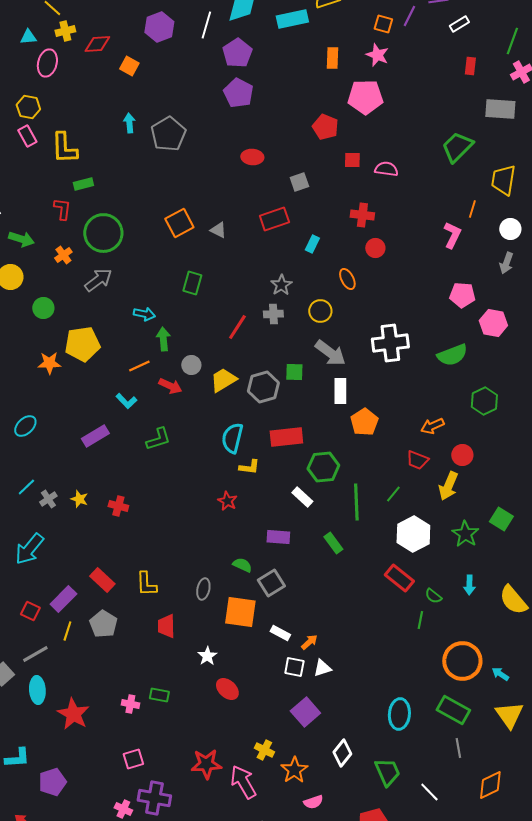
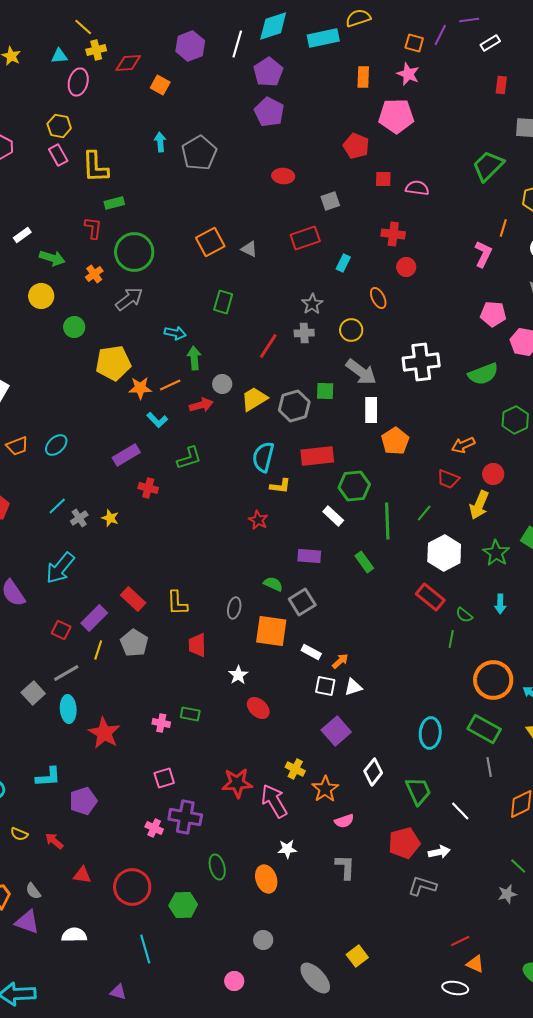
orange star: (49, 363) -> (140, 388), moved
red arrow: (170, 386) -> (201, 405), turned -40
red cross: (118, 506) -> (148, 488), moved

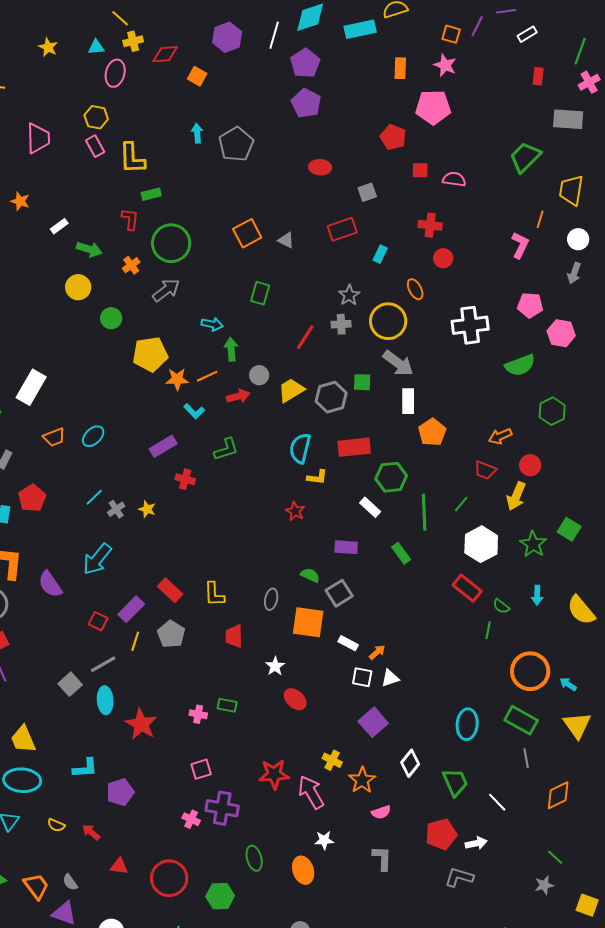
yellow circle: (351, 330) -> (388, 321), size x1.6
white cross: (421, 362) -> (470, 325), moved

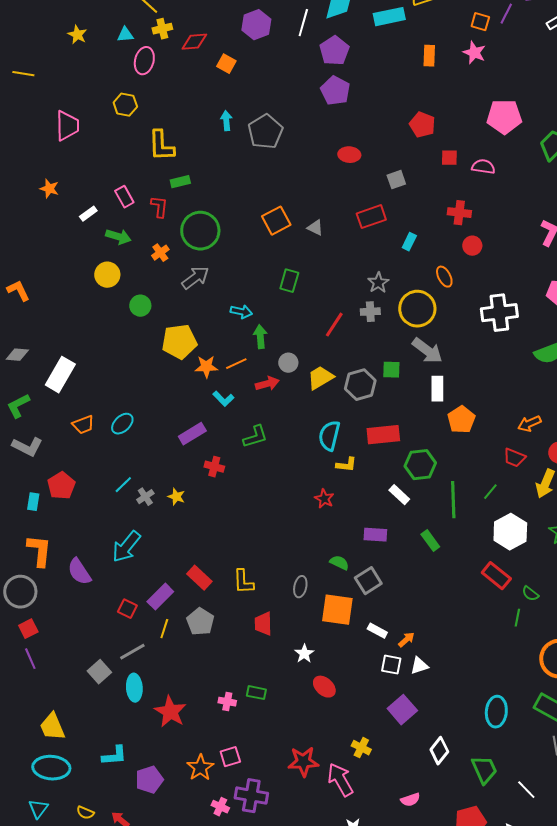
pink pentagon: (433, 107) -> (504, 117), moved
pink rectangle: (95, 146) -> (124, 197), moved
orange star: (362, 780) -> (200, 768), moved

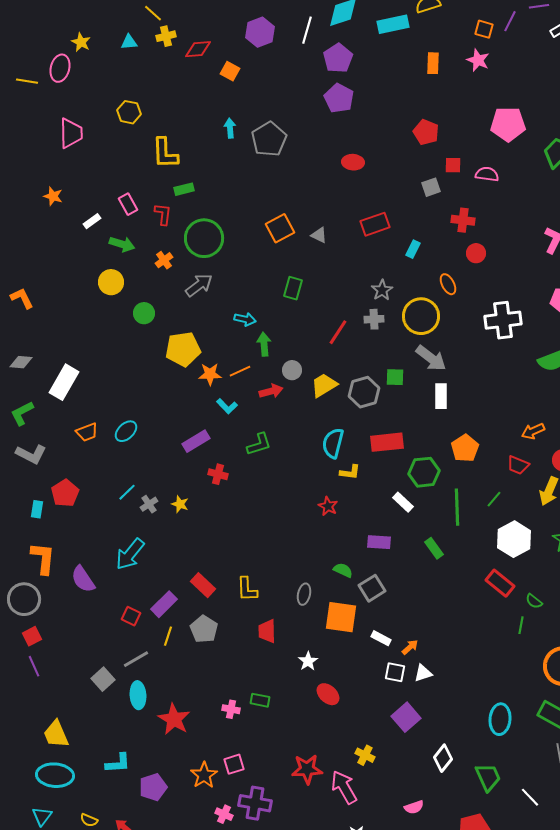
pink ellipse: (144, 61) -> (60, 68), moved
gray square: (396, 180) -> (431, 187), moved
orange pentagon: (461, 420) -> (465, 448), moved

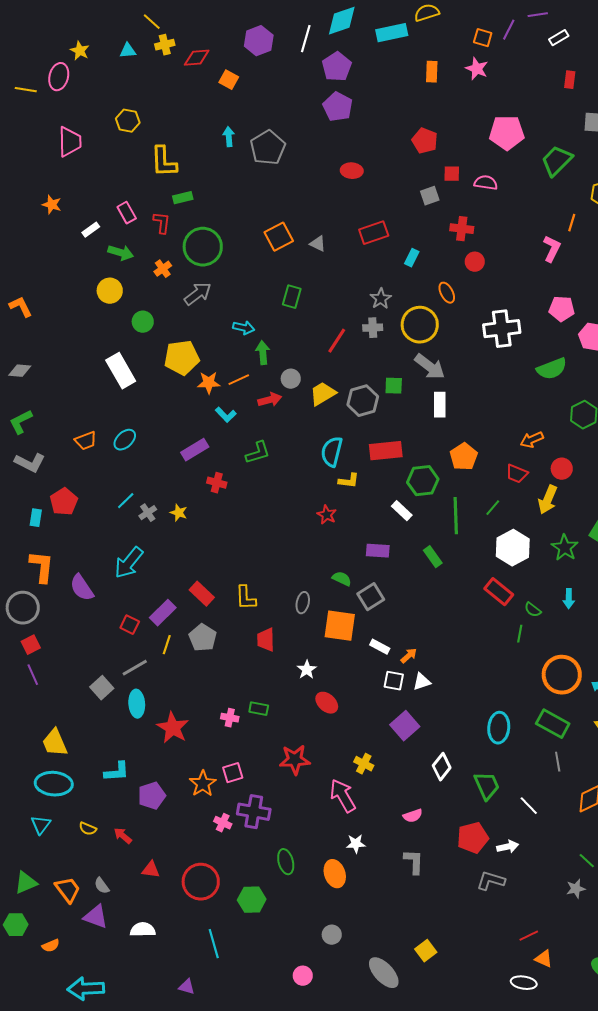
white rectangle: (64, 382) -> (121, 371), moved, turned -60
red star: (307, 769) -> (295, 760), moved

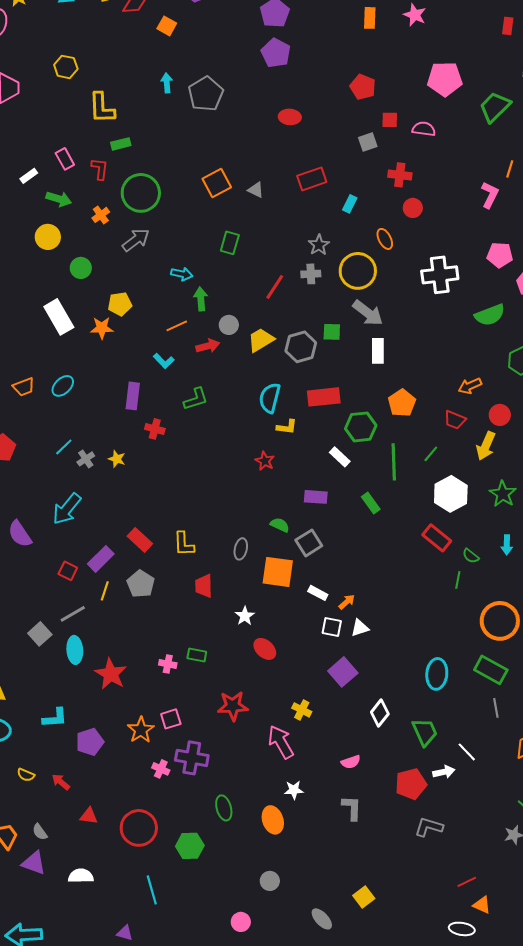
yellow pentagon: (182, 358) -> (120, 304), size x0.7
orange star: (209, 383) -> (102, 328), moved
purple rectangle: (195, 450) -> (133, 396), turned -52
white arrow: (508, 847) -> (444, 772), moved
gray ellipse: (384, 973) -> (322, 919), size x0.7

